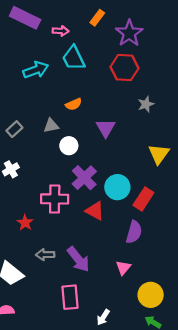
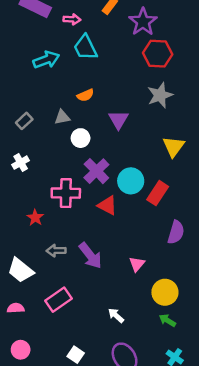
red hexagon: (124, 68) -> (158, 54), moved
gray star: (146, 104) -> (160, 95), size x1.5
purple semicircle: (134, 232) -> (176, 232), moved
pink rectangle: (70, 297) -> (58, 300), moved, turned 60
white arrow: (103, 317) -> (116, 315), turned 98

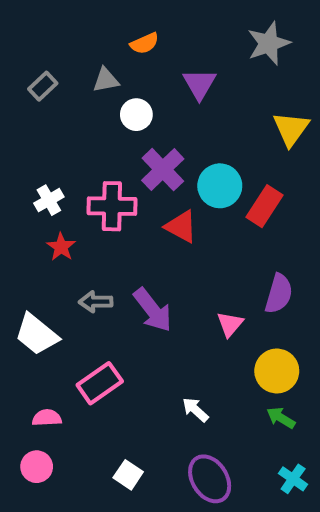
white cross: (21, 163) -> (49, 200), moved
purple semicircle: (176, 232) -> (279, 294), moved
pink semicircle: (16, 308) -> (47, 418), moved

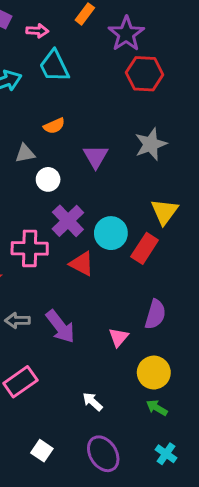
gray star: (269, 43) -> (151, 144), moved
yellow triangle: (291, 129) -> (165, 212), moved

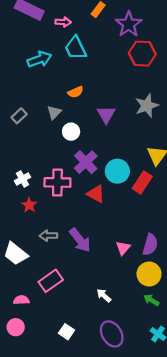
gray triangle: (25, 153) -> (54, 112), turned -35
purple semicircle: (155, 314) -> (150, 245), moved

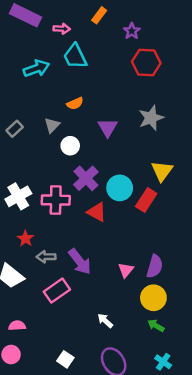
purple star: (129, 24) -> (132, 31), size x0.6
white cross: (22, 179) -> (18, 196), size x1.5
red star: (29, 205) -> (26, 239), moved
pink rectangle: (51, 281) -> (57, 291), moved

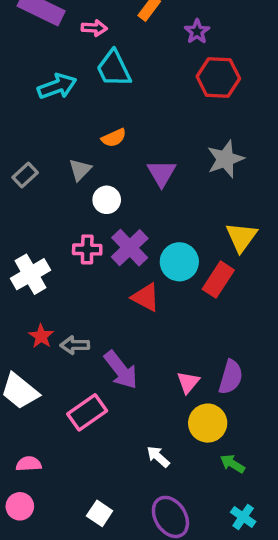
pink cross: (56, 200) -> (87, 249), moved, size x0.7
gray arrow: (46, 257) -> (75, 345), moved
yellow circle: (153, 298) -> (208, 423), moved

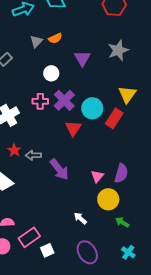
gray triangle: (80, 170) -> (36, 41), moved
red triangle: (146, 297) -> (73, 128), turned 36
pink rectangle: (87, 412) -> (29, 237), moved
white square: (100, 513) -> (47, 250), turned 32

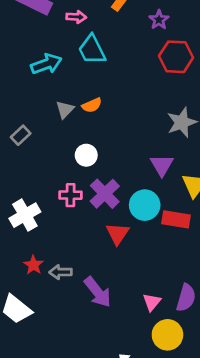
purple triangle: (82, 58) -> (162, 165), moved
red rectangle: (114, 118) -> (176, 219), turned 66

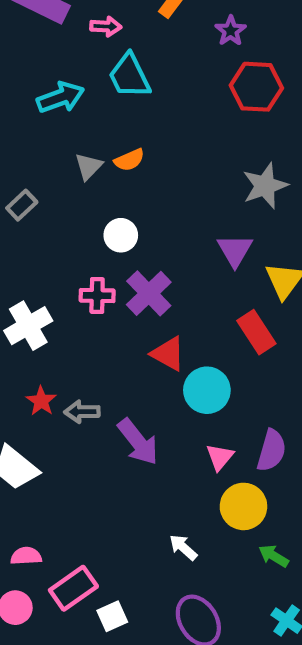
cyan circle: (145, 205) -> (207, 390), moved
red rectangle: (176, 219) -> (256, 332), turned 48
red triangle: (118, 234) -> (168, 354), turned -35

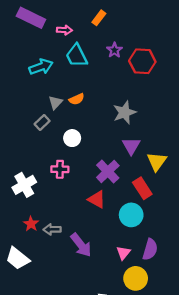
purple star: (231, 31) -> (114, 50), moved
gray star: (265, 186) -> (124, 112), moved
gray rectangle: (22, 205) -> (42, 122), moved
purple cross: (149, 293) -> (108, 171), moved
cyan circle: (207, 390) -> (131, 215), moved

